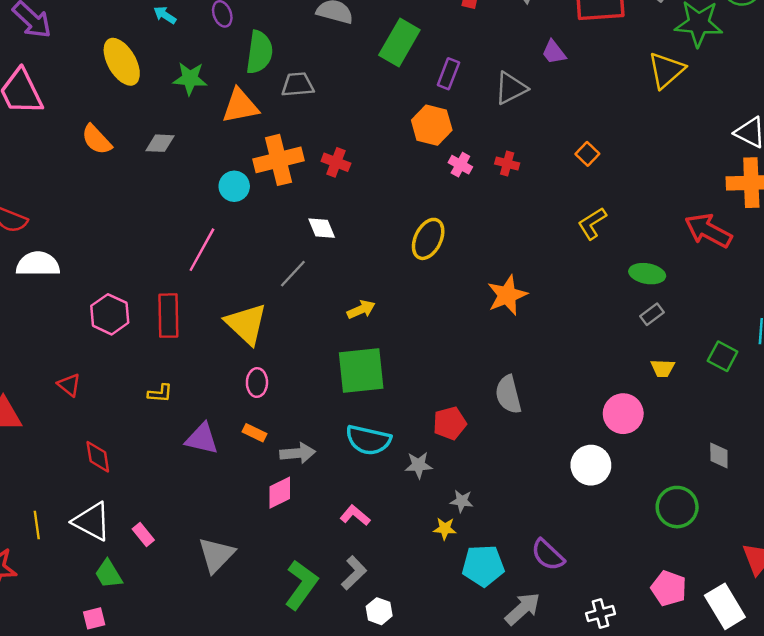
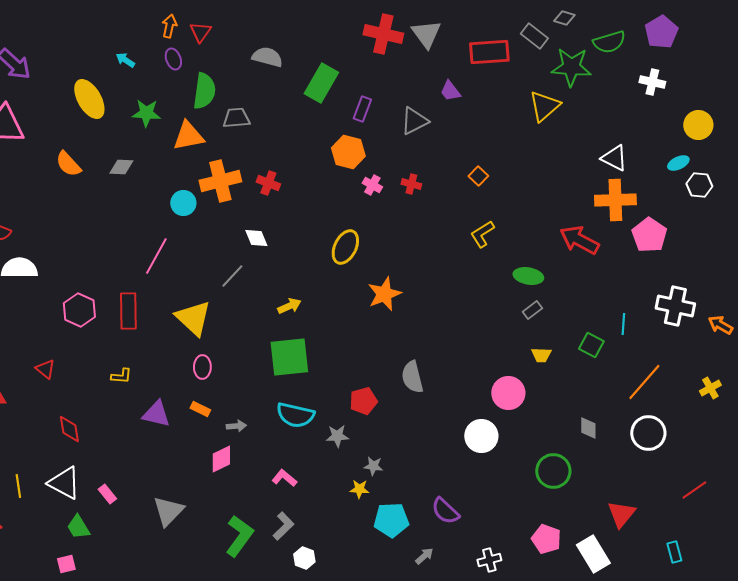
orange star: (507, 295) -> (384, 294), moved
gray arrow: (298, 453) -> (236, 426), size x0.7
gray arrow: (523, 609) -> (424, 556), size x0.6

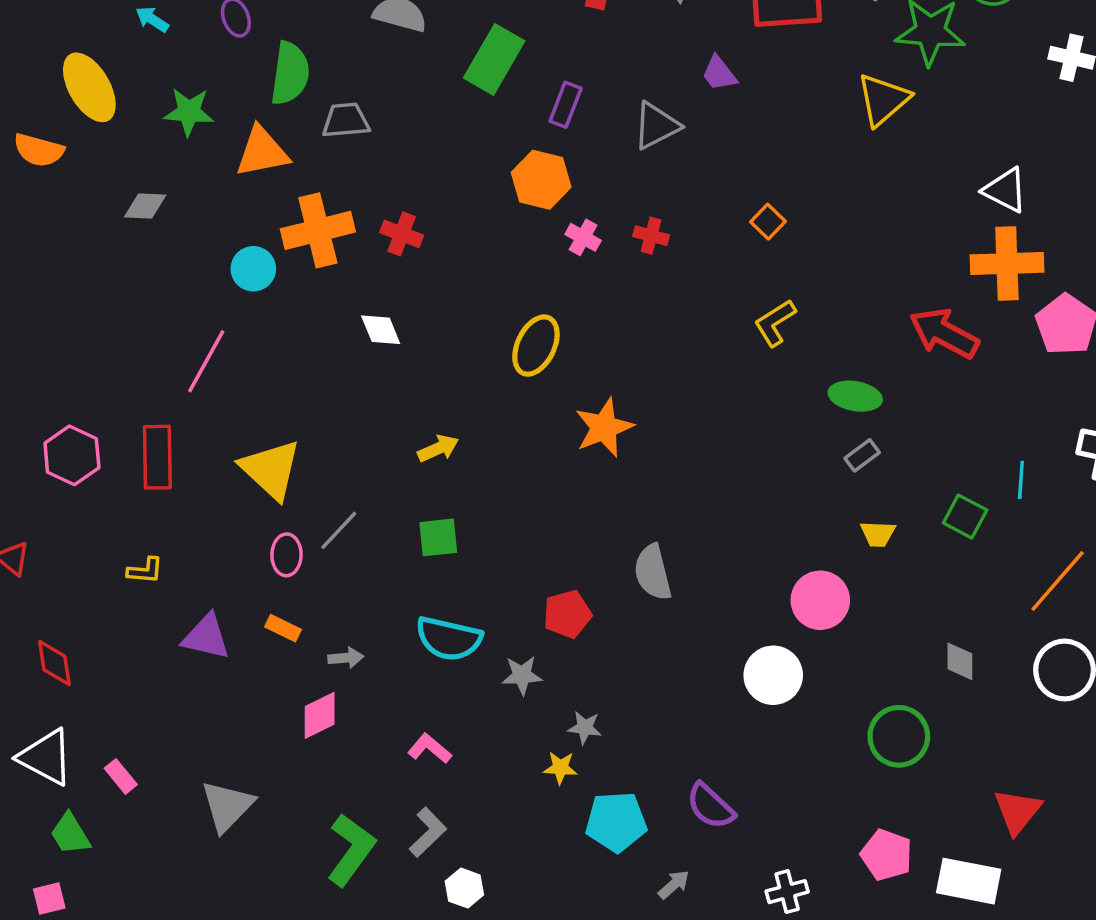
orange semicircle: (68, 164) -> (39, 150), moved, turned -32
gray line: (232, 276) -> (339, 530), moved
green square: (289, 357) -> (438, 537), size x0.6
white rectangle: (593, 554) -> (969, 881), turned -48

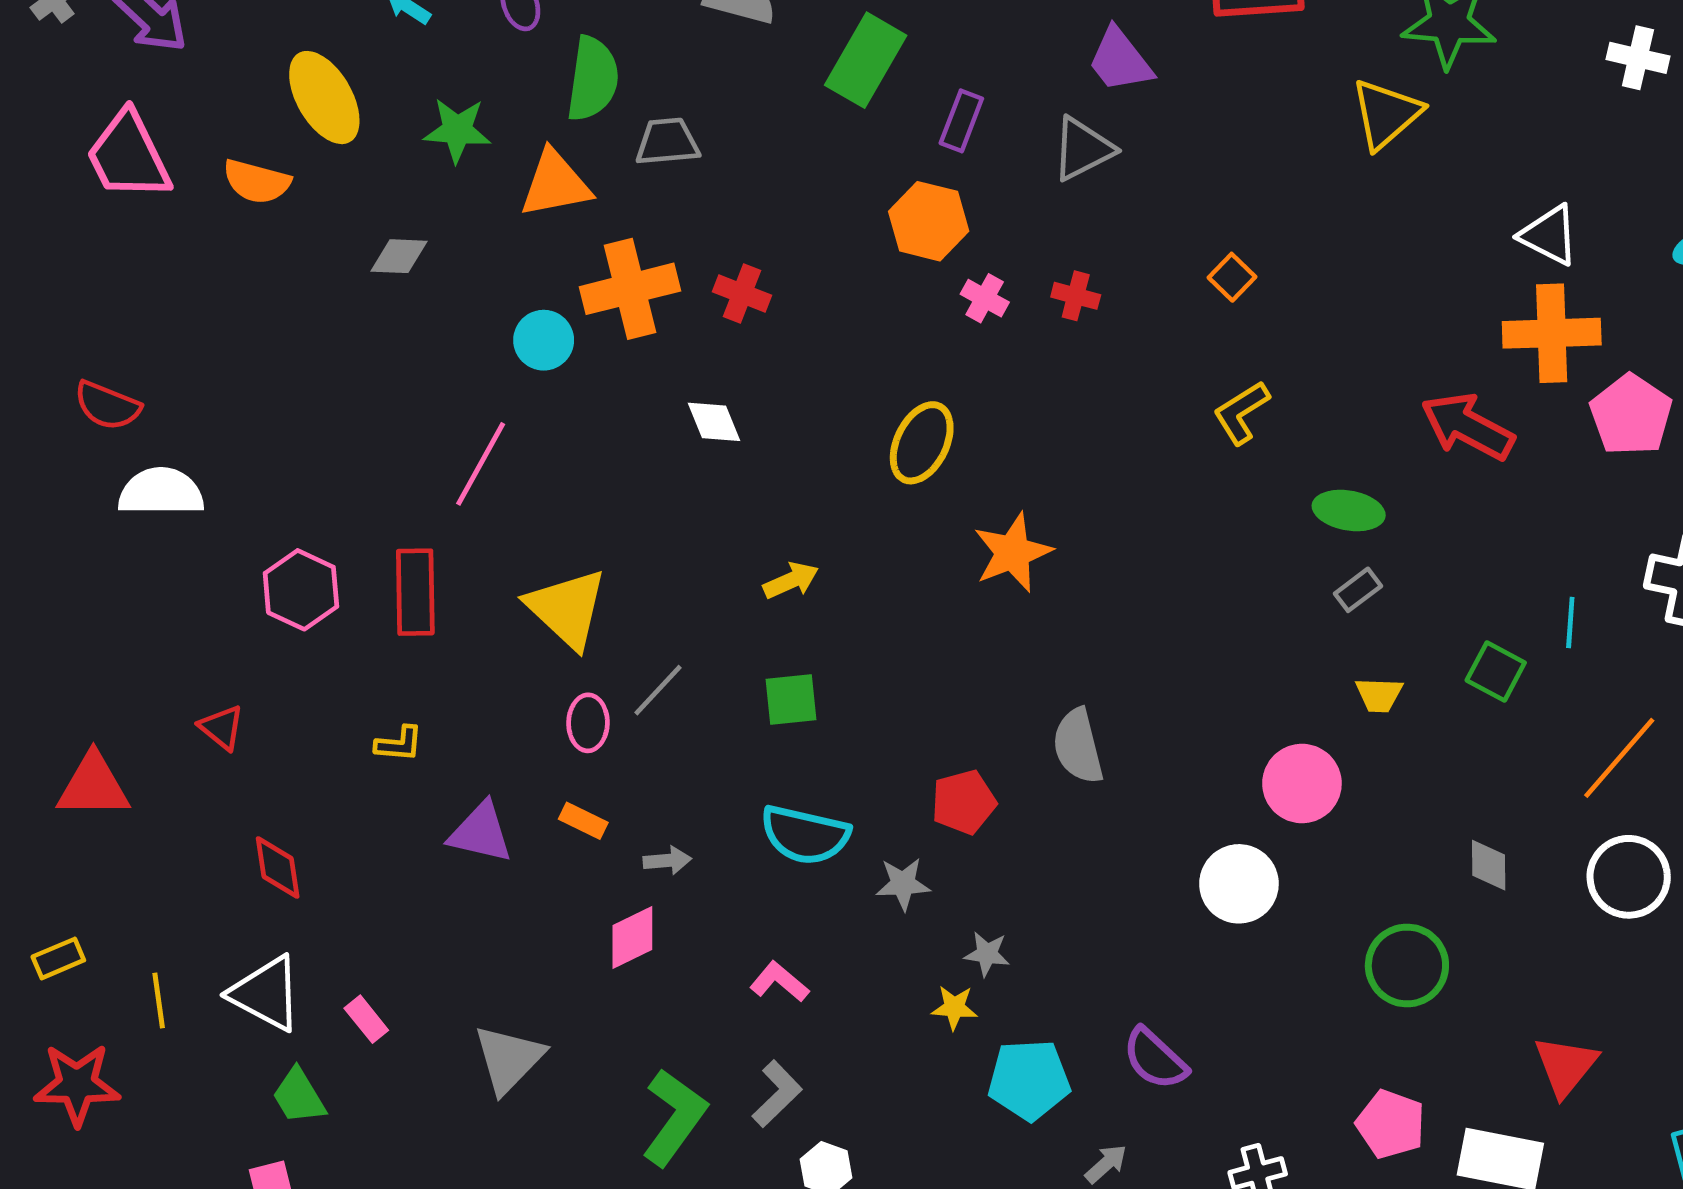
purple trapezoid: (719, 73) -> (1120, 60), moved, size x1.4

